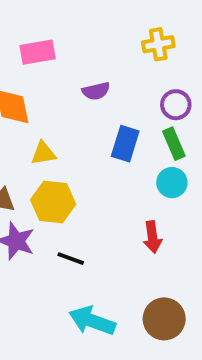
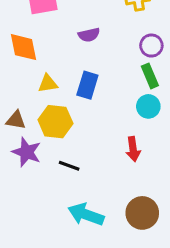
blue rectangle: (125, 144) -> (87, 85), moved

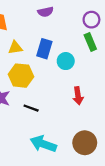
cyan circle: (148, 106) -> (66, 61), moved

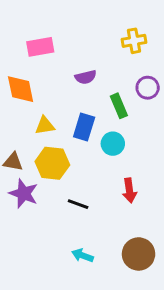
green rectangle: (90, 42) -> (119, 106), moved
black line: (31, 108) -> (78, 204), moved
cyan arrow: (43, 144) -> (83, 255), size x0.6

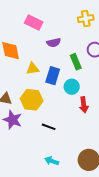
pink rectangle: (40, 47) -> (34, 23), moved, turned 36
yellow triangle: (45, 125) -> (33, 69), moved
red arrow: (129, 190) -> (84, 105), moved

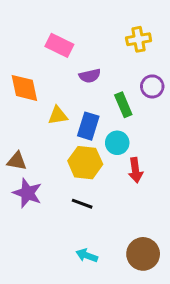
yellow hexagon: (32, 100) -> (85, 163), moved

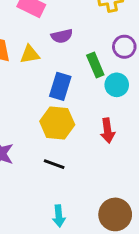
yellow triangle: (58, 115) -> (30, 54), moved
cyan circle: (117, 143) -> (117, 85), moved
cyan arrow: (87, 255) -> (59, 216), turned -115

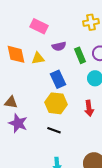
green rectangle: (95, 65) -> (80, 55), moved
blue rectangle: (60, 86) -> (58, 79), turned -42

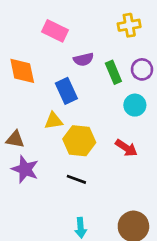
yellow triangle: (38, 58) -> (54, 121), moved
blue rectangle: (58, 79) -> (66, 91), moved
red arrow: (89, 108) -> (126, 148), turned -49

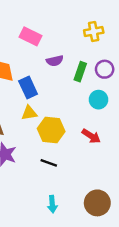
green rectangle: (113, 72) -> (80, 72), turned 42
blue rectangle: (66, 91) -> (28, 87), moved

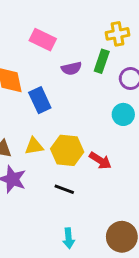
green rectangle: (80, 72) -> (102, 61), moved
yellow triangle: (29, 113) -> (34, 146), moved
red arrow: (91, 136) -> (100, 161), moved

